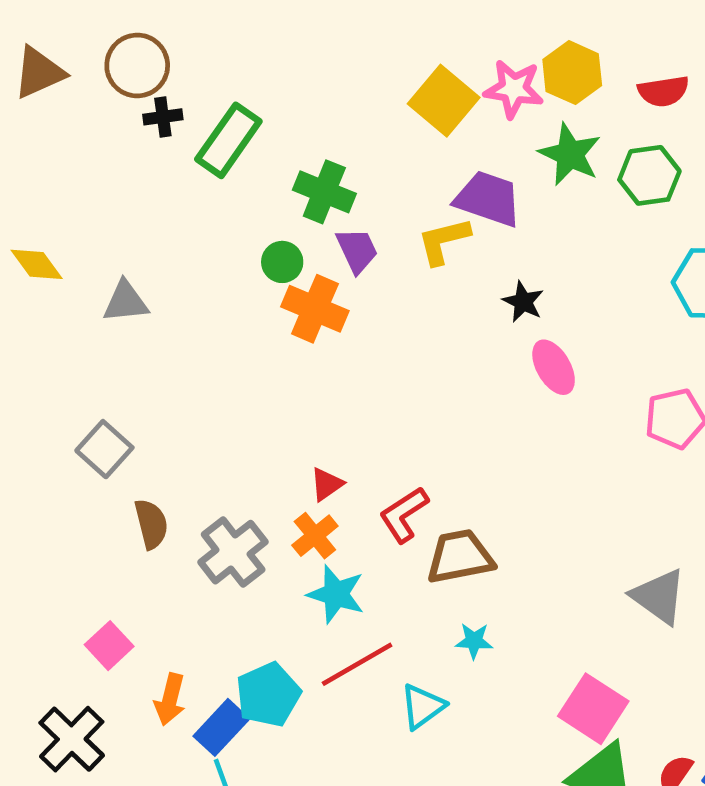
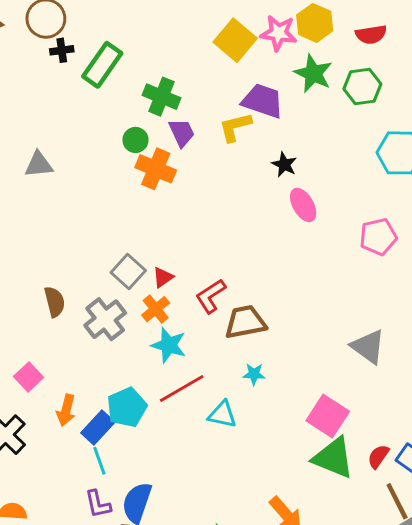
gray square: (104, 449) -> (128, 271), moved
cyan triangle: (423, 706) -> (222, 415), turned 48

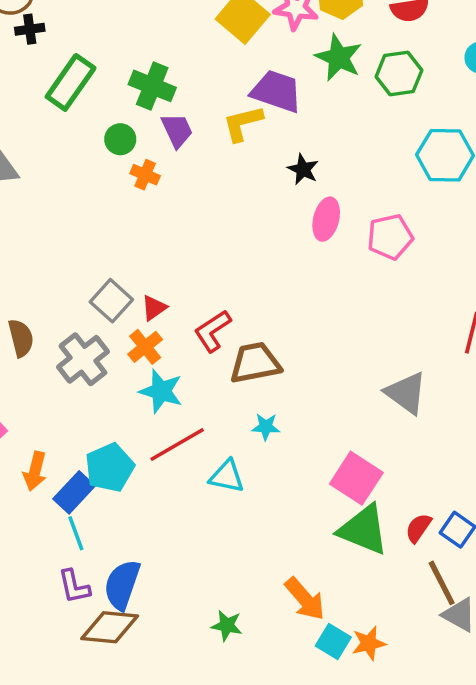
green rectangle: (102, 65) -> (71, 82), moved
orange cross: (156, 169) -> (145, 175), size x0.6
pink ellipse: (303, 205) -> (326, 219), turned 44
pink pentagon: (378, 237) -> (390, 237), moved

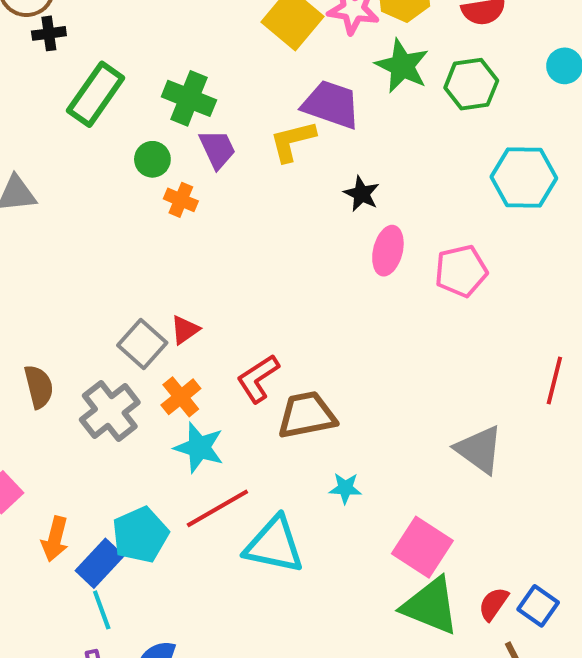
red triangle: (154, 308) -> (185, 330), moved
cyan star: (266, 427) -> (345, 488), moved
cyan triangle: (227, 476) -> (274, 545), size x1.5

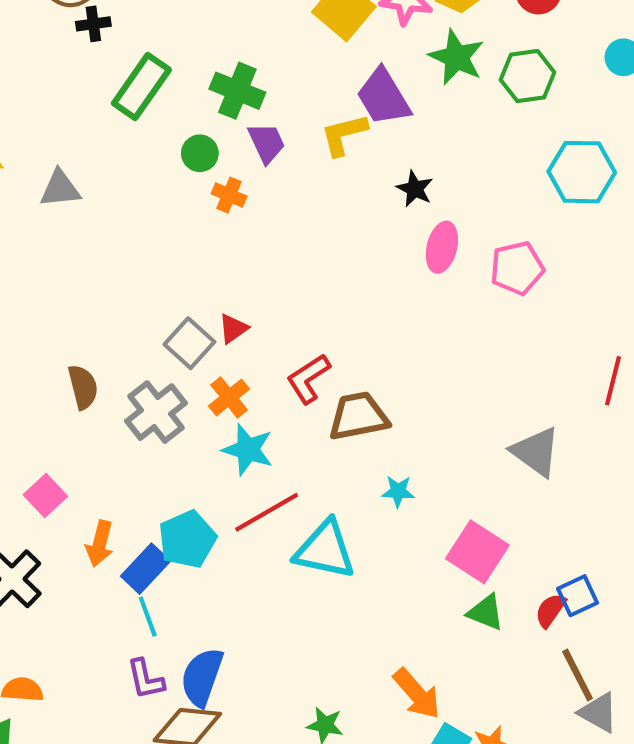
purple trapezoid: (331, 104) -> (383, 97), turned -140
green triangle: (431, 606) -> (486, 612), size x0.6
blue square: (538, 606) -> (578, 596), moved, turned 30

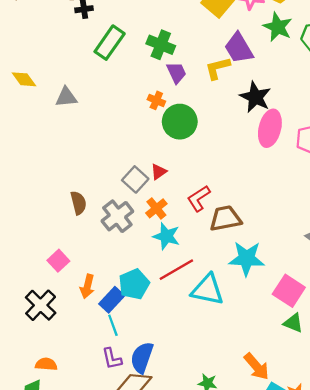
green circle: (200, 153) -> (180, 122), moved, size x1.8
black star: (415, 189) -> (255, 97), size x1.6
pink ellipse: (442, 247) -> (270, 128), size x1.4
cyan star: (398, 491) -> (247, 258), size x2.0

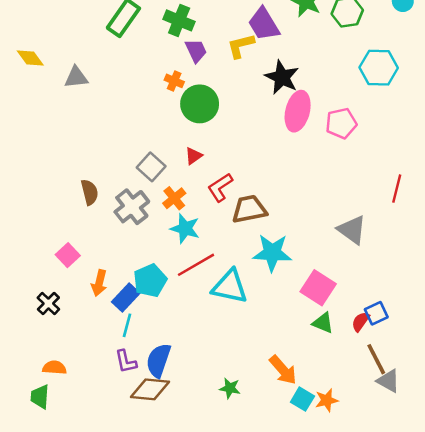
red triangle: (159, 172) -> (194, 156), moved
black cross: (41, 305) -> (48, 303), size x0.7
cyan line: (113, 325) -> (127, 325), turned 35

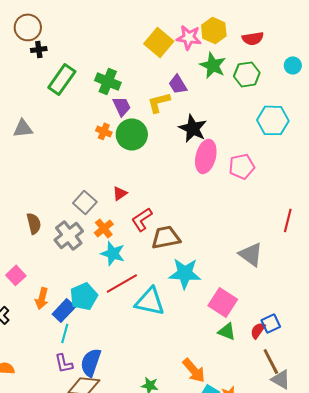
purple trapezoid: (264, 24) -> (178, 84), size x0.7
green circle: (200, 104) -> (132, 134), moved

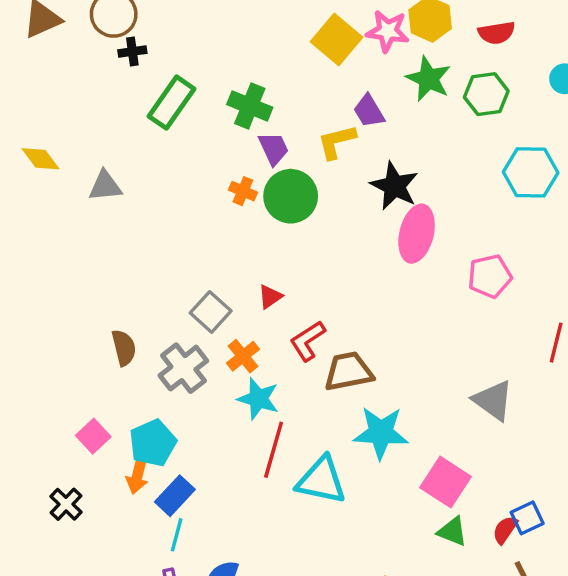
pink pentagon: (242, 166) -> (490, 276), moved
red line: (122, 283) -> (274, 450), turned -44
cyan pentagon: (84, 296) -> (153, 443), moved

